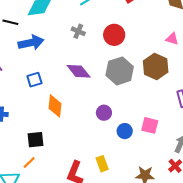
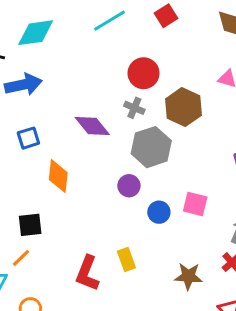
gray cross: (78, 31) -> (134, 108), moved
brown hexagon: (156, 67) -> (184, 107), moved
gray hexagon: (120, 71) -> (151, 147), moved

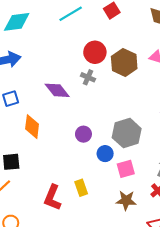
brown hexagon: (184, 107) -> (124, 62), moved
gray hexagon: (151, 147) -> (127, 133), moved
pink square: (195, 204) -> (126, 169), moved, turned -30

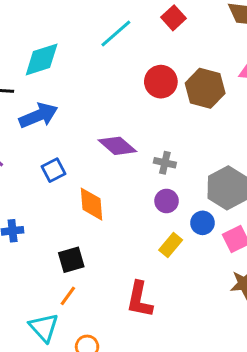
gray cross: (88, 77) -> (165, 163), moved
yellow rectangle: (81, 188) -> (171, 245), moved, turned 70

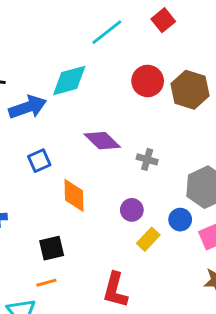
cyan diamond: (42, 60) -> (69, 81), moved
purple circle: (167, 201) -> (132, 210), moved
orange line: (68, 296) -> (46, 283), turned 36

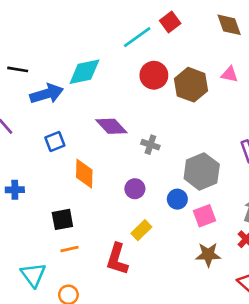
cyan line: (107, 32) -> (137, 37), moved
yellow rectangle: (148, 239) -> (141, 230), moved
orange line: (46, 283) -> (69, 249), moved

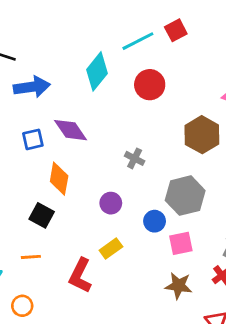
cyan diamond: (84, 72) -> (97, 71), moved, turned -48
brown hexagon: (191, 85) -> (202, 135), moved
purple diamond: (111, 126) -> (71, 130), moved
black square: (62, 219) -> (42, 215), moved, turned 30

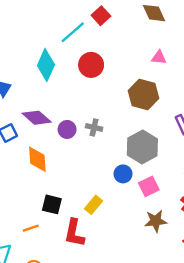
purple circle: (111, 203) -> (67, 129), moved
black square: (42, 215) -> (52, 204), moved

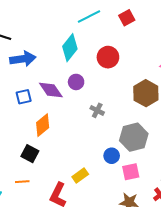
cyan line: (73, 32) -> (89, 17), moved
purple circle: (67, 129) -> (76, 82), moved
orange diamond: (37, 159) -> (43, 125), turned 40
black square: (52, 204) -> (30, 154), moved

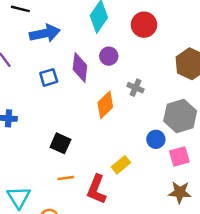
purple diamond: (51, 90) -> (80, 67), turned 45
orange diamond: (43, 125) -> (105, 105), moved
orange line: (22, 182) -> (66, 178), moved

